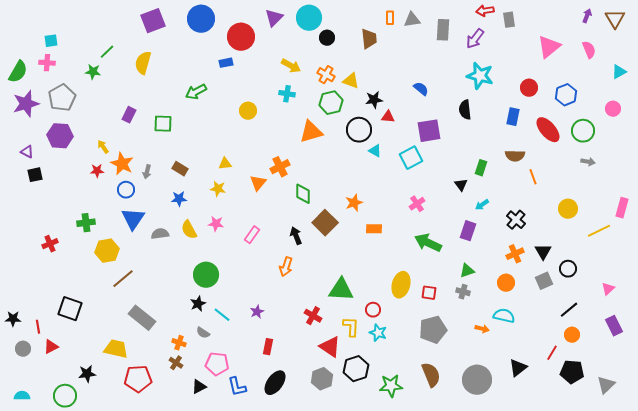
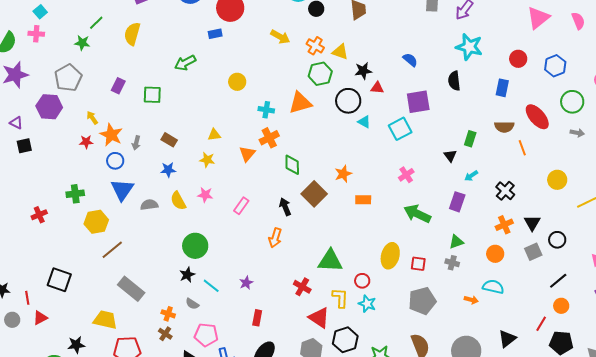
cyan square: (51, 41) -> (40, 12), turned -32
cyan cross: (287, 94) -> (266, 110), moved
gray pentagon: (62, 98) -> (68, 78), moved
red ellipse: (548, 130) -> (537, 117), moved

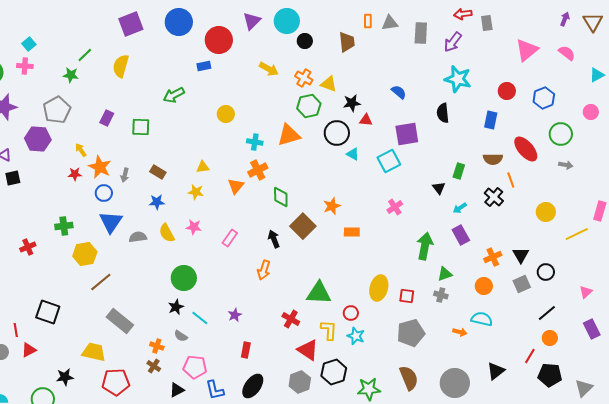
pink semicircle: (578, 21) -> (567, 53), turned -30
black cross: (505, 191) -> (494, 197), moved
purple rectangle: (457, 202) -> (461, 235), moved, turned -48
green arrow: (417, 214) -> (425, 246), moved, turned 76

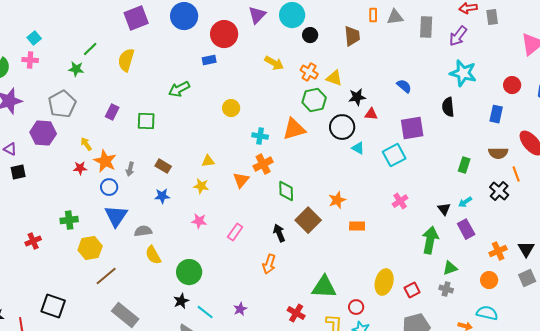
black triangle: (439, 188) -> (444, 209), moved
yellow semicircle: (167, 233) -> (153, 255), moved
red square: (407, 296) -> (412, 290), turned -35

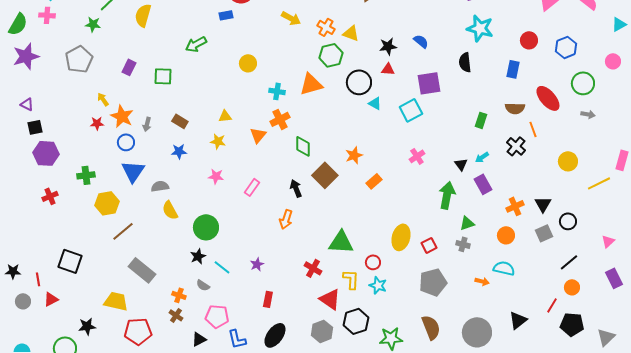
black star: (357, 97) -> (388, 46), moved
purple hexagon: (43, 133) -> (46, 153), moved
orange rectangle: (357, 226) -> (374, 181), turned -42

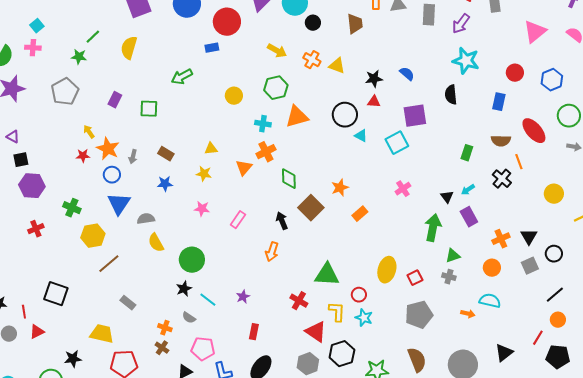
green hexagon: (331, 55) -> (276, 88), moved
green cross: (86, 175) -> (72, 208), turned 30
gray rectangle: (142, 270) -> (128, 303), size x0.6

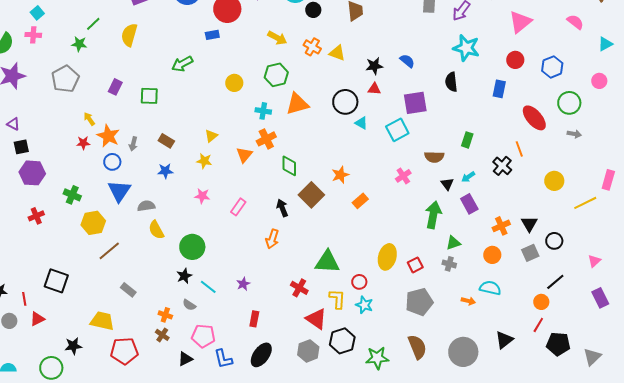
pink triangle: (535, 32) -> (520, 22), moved
brown semicircle: (501, 141) -> (434, 157), moved
yellow triangle: (211, 149) -> (211, 136), turned -32
orange circle: (558, 320) -> (541, 302), moved

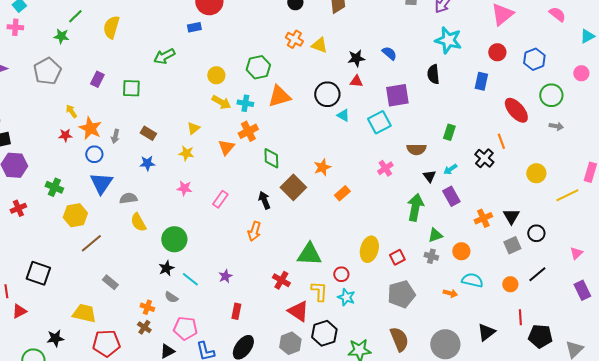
yellow arrow: (277, 38) -> (221, 102), moved
orange circle: (492, 255) -> (461, 251), moved
orange circle: (541, 302) -> (510, 284), moved
red line: (538, 325) -> (520, 317), turned -35

